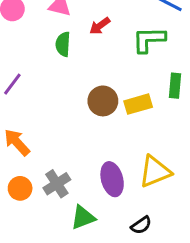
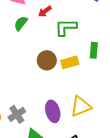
green L-shape: (149, 40) -> (66, 27), moved
green semicircle: (63, 44) -> (21, 23), turned 35

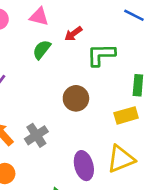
yellow rectangle: (70, 62) -> (126, 115), moved
gray cross: (17, 114) -> (36, 135), moved

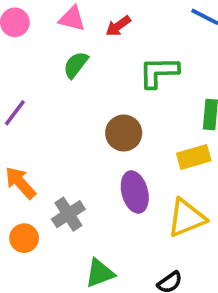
red arrow: (73, 34) -> (118, 26), moved
gray cross: (36, 135) -> (68, 214), moved
purple ellipse: (84, 166) -> (135, 192), moved

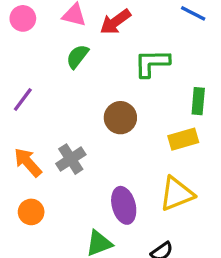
red arrow: (118, 26) -> (115, 22), size x1.4
purple ellipse: (135, 192) -> (124, 205), moved
gray cross: (68, 214) -> (71, 159), moved

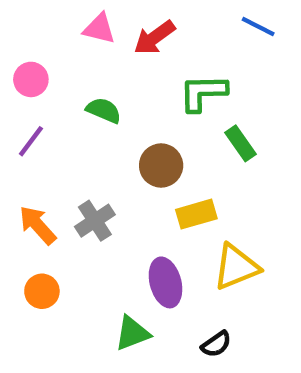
pink circle: (23, 18) -> (31, 79), moved
green semicircle: (77, 56) -> (104, 110), moved, turned 75
green rectangle: (198, 101) -> (241, 143), moved, turned -40
yellow rectangle: (183, 139) -> (196, 214), moved

